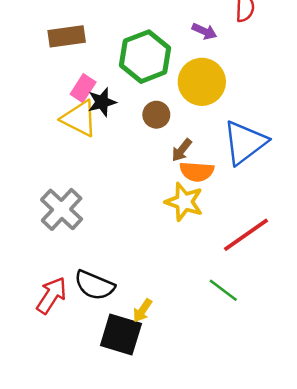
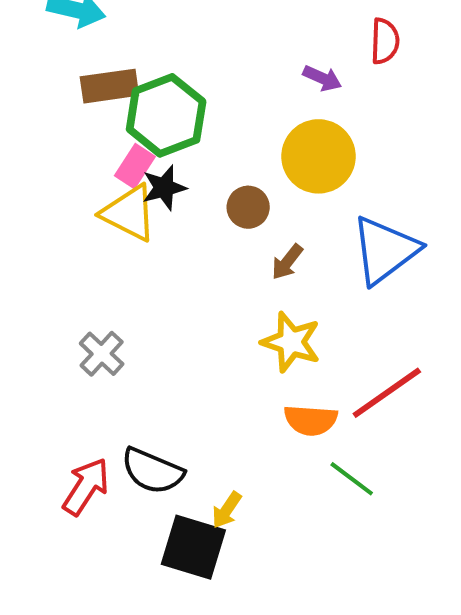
green hexagon: (145, 57) -> (166, 115), moved
orange semicircle: (197, 172) -> (311, 420), moved
gray cross: (62, 209) -> (102, 354), size x0.7

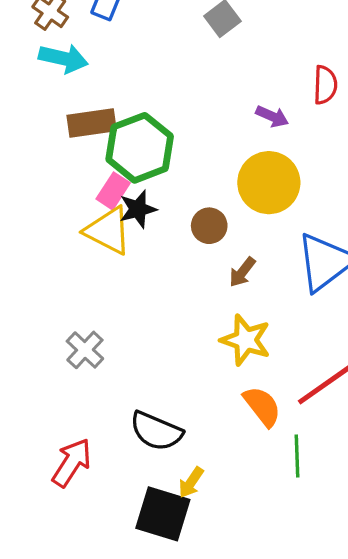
orange semicircle: (311, 420) -> (262, 406), turned -132
black semicircle: (152, 471) -> (156, 431), moved
green line: (352, 479) -> (297, 456), turned 51

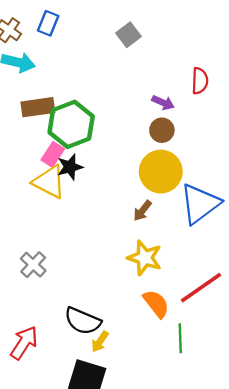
yellow circle: (269, 183) -> (161, 172), moved
brown circle: (209, 226) -> (162, 130), moved
yellow arrow: (191, 482) -> (100, 342), moved

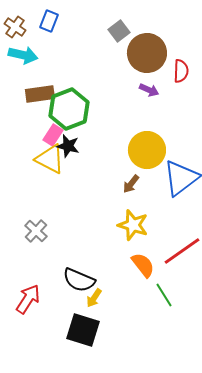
brown circle: (162, 130) -> (147, 53), moved, size x1.8
black star: (70, 167) -> (68, 146), turned 30
green line: (180, 338) -> (164, 295), turned -30

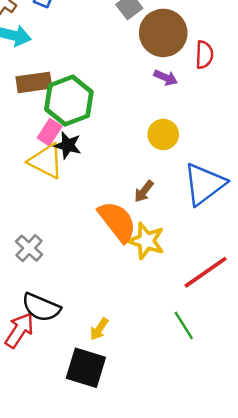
yellow circle: (147, 150) -> (163, 134), moved, size x0.7
orange semicircle: (143, 265) -> (117, 221), moved, size x1.4
black semicircle: (79, 280) -> (41, 307), moved

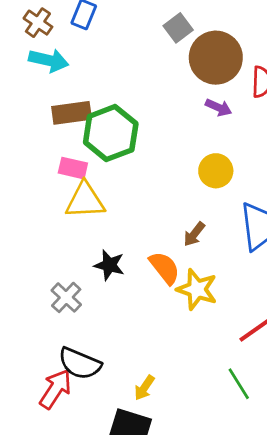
pink rectangle: (50, 132) -> (73, 168), moved, turned 70
black star: (68, 145) -> (109, 265), moved
yellow triangle: (46, 161) -> (85, 200), turned -30
orange semicircle: (117, 221) -> (165, 268), size x0.7

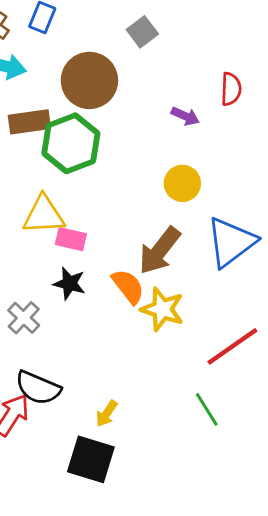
brown circle: (216, 58) -> (89, 80), moved
pink rectangle: (73, 168) -> (71, 239), moved
brown arrow: (194, 234) -> (160, 251), size x1.8

